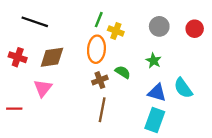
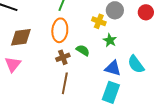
yellow cross: (116, 31) -> (99, 21), moved

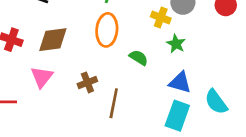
brown cross: (63, 57) -> (87, 82), moved
cyan semicircle: (136, 64) -> (216, 102), moved

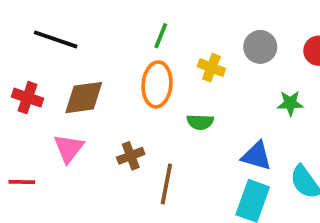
yellow cross: (161, 17) -> (211, 68), moved
green star: (176, 44) -> (290, 103), moved, turned -30
green semicircle: (139, 58) -> (200, 122), turned 150

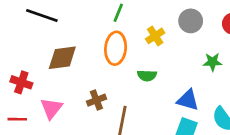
yellow cross: (211, 68) -> (155, 36), turned 36
red cross: (27, 98) -> (21, 82), moved
pink triangle: (69, 148) -> (51, 108), moved

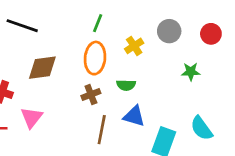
brown cross: (96, 100) -> (91, 95), moved
blue triangle: (188, 100) -> (134, 116), moved

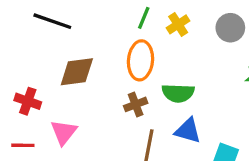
yellow cross: (134, 46) -> (178, 24), moved
green semicircle: (126, 85) -> (178, 93), size x1.4

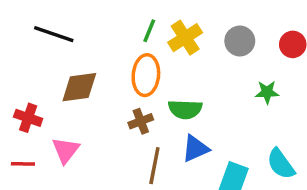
yellow cross: (178, 24) -> (185, 38), size x1.4
blue triangle: (188, 131) -> (195, 149), turned -40

